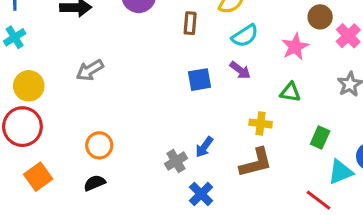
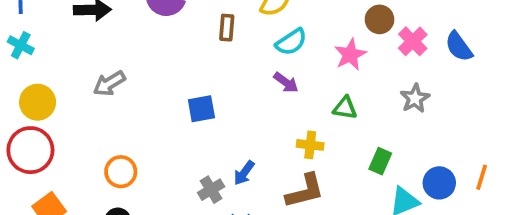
cyan cross: (15, 37) -> (21, 45), turned -30
blue square: (199, 80) -> (201, 109), moved

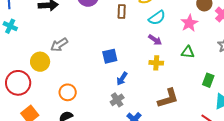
yellow circle: (38, 102) -> (40, 62), moved
yellow cross: (310, 145) -> (156, 63), moved
blue arrow: (244, 173) -> (122, 79), moved

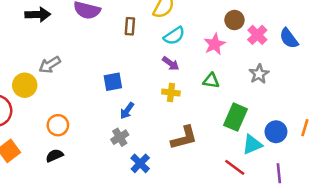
green rectangle: (208, 80) -> (235, 117), size x1.5

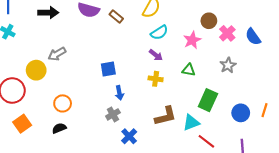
brown rectangle: (130, 26) -> (116, 17), moved, turned -56
blue arrow: (127, 111) -> (119, 93), turned -48
cyan triangle: (252, 145) -> (191, 123), moved

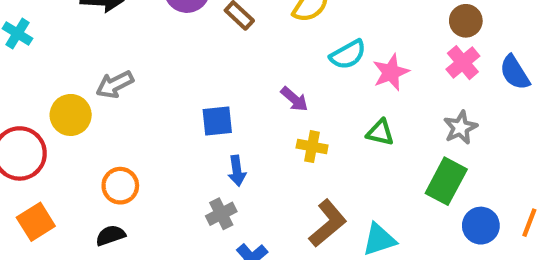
brown circle: (209, 21) -> (466, 21), moved
cyan semicircle: (159, 33) -> (348, 55), moved
purple arrow: (156, 55) -> (294, 99), moved
green rectangle: (208, 100) -> (446, 181), moved
brown L-shape: (165, 116) -> (328, 223), turned -30

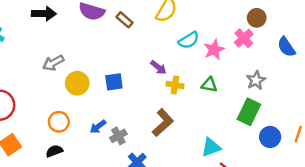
pink cross: (463, 63) -> (244, 38), moved
yellow circle: (71, 115) -> (77, 83), moved
yellow cross: (312, 147) -> (175, 85), moved
blue arrow: (237, 171) -> (98, 127), moved, turned 63
brown L-shape: (328, 223) -> (163, 123), moved

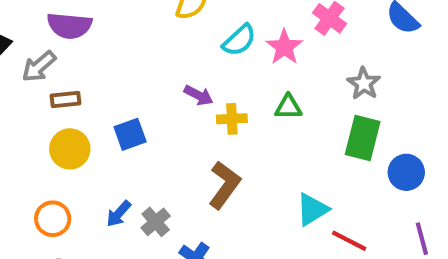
brown rectangle: (124, 20) -> (65, 99), moved, turned -35
gray arrow: (53, 63) -> (39, 66), moved

